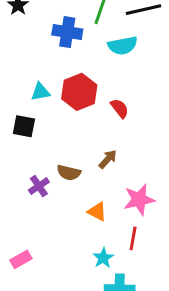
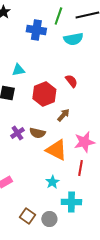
red hexagon: (79, 92) -> (44, 94), moved
brown semicircle: (69, 173) -> (37, 133), moved
orange triangle: (97, 212) -> (56, 150), size x1.6
cyan star: (103, 258) -> (52, 182), moved

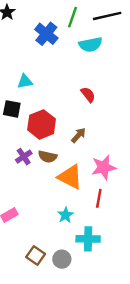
blue cross: (36, 30) -> (46, 34), turned 30
red hexagon: (44, 94) -> (42, 124), moved

